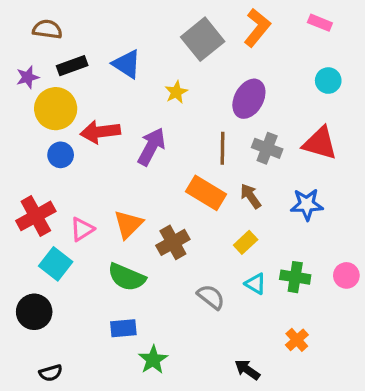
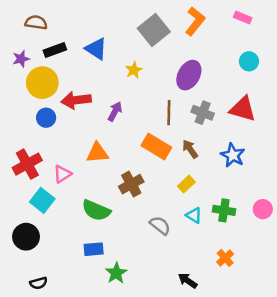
purple arrow: (151, 147) -> (115, 111), size x0.7
blue star: (307, 204) -> (233, 155), turned 30
orange triangle: (128, 224) -> (97, 153), moved, turned 40

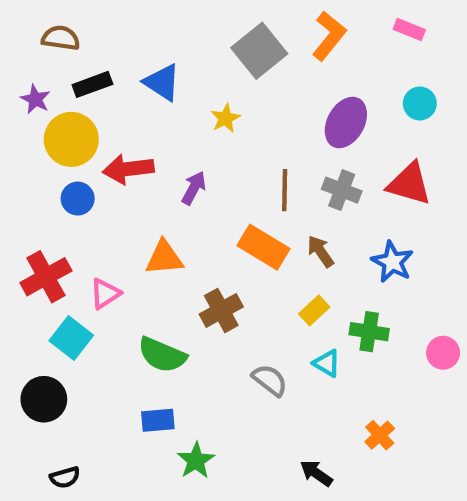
purple star: (21, 59) -> (35, 99), turned -30
purple ellipse: (189, 75) -> (346, 122), moved
green cross: (224, 210) -> (369, 332), moved

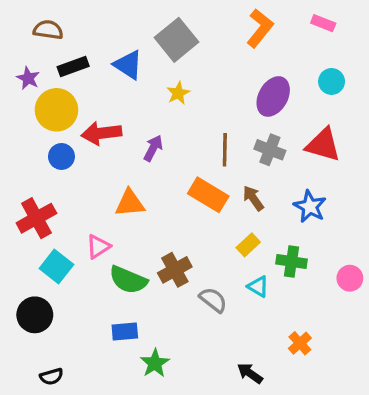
gray square: (259, 51) -> (176, 40), moved
pink triangle: (105, 294) -> (98, 247), moved
brown cross: (221, 310) -> (175, 270), moved

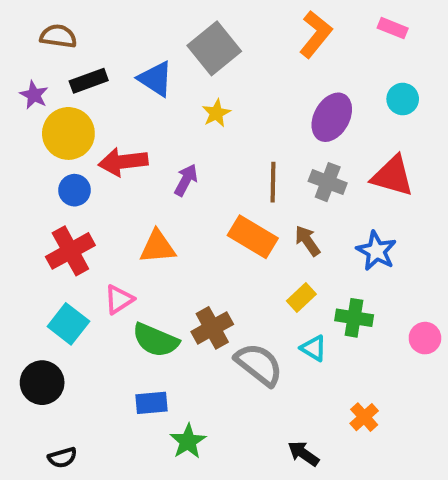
red cross: (36, 218) -> (70, 251), moved
gray semicircle: (213, 300) -> (259, 364), size x1.4

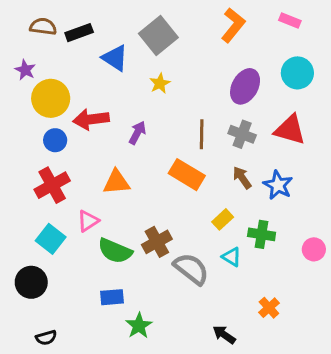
black rectangle: (89, 81) -> (79, 33), moved
cyan circle: (403, 99) -> (297, 73), size x1.4
brown arrow: (307, 241) -> (242, 178), moved

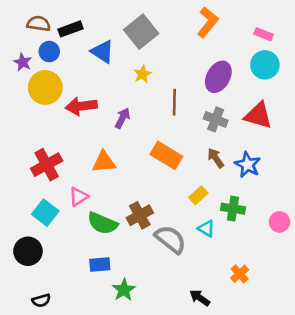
pink rectangle: (290, 21) -> (264, 34), moved
brown line: (202, 134) -> (174, 102), moved
blue circle: (55, 140) -> (49, 52), moved

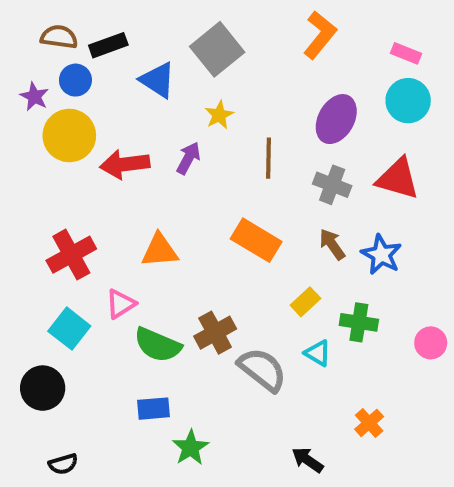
purple arrow: (122, 118) -> (188, 158), moved

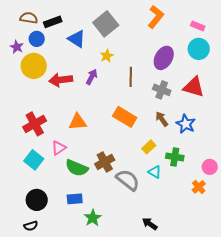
black circle: (43, 388) -> (37, 200), moved
orange cross: (369, 423) -> (199, 187), moved

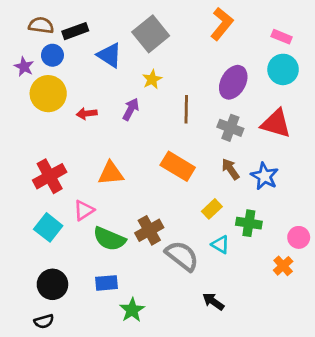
red arrow: (61, 80) -> (87, 114), size x0.6
black arrow: (150, 224) -> (213, 301), moved

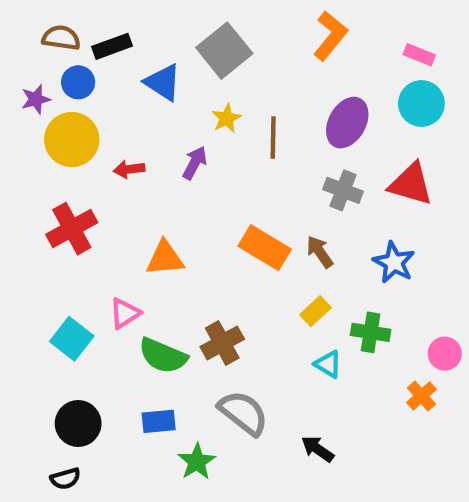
purple star: (24, 67) -> (36, 99), turned 30
brown line: (186, 109) -> (273, 137), moved
brown arrow: (230, 169) -> (320, 252), moved
red cross: (50, 176) -> (72, 229), moved
gray semicircle: (182, 256) -> (243, 413), moved

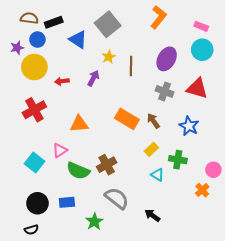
blue rectangle: (159, 421) -> (67, 202), moved

